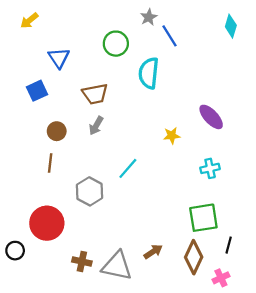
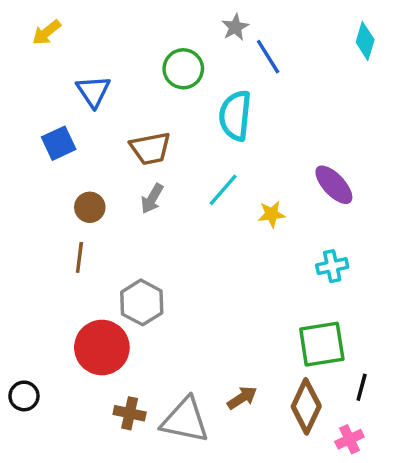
cyan line: (128, 168) -> (223, 190), moved
red circle: (47, 223) -> (102, 347), moved

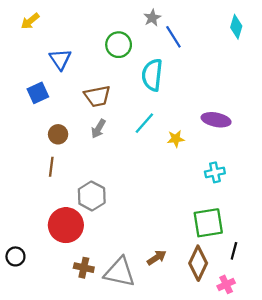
purple ellipse: (334, 185) -> (216, 120), turned -36

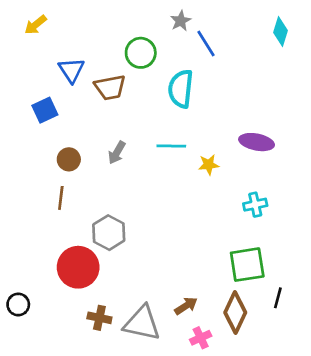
brown trapezoid: (97, 96) -> (110, 87), moved
cyan line: (144, 123) -> (171, 146), turned 50
pink cross: (226, 284) -> (201, 338), moved

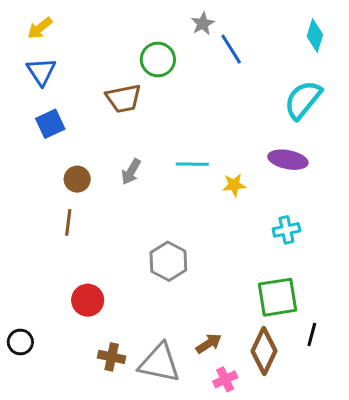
blue triangle: (71, 70) -> (41, 71), moved
cyan semicircle: (181, 89) -> (303, 100), moved, turned 33
gray hexagon: (109, 233) -> (168, 261), moved
red circle: (78, 267) -> (88, 300), size x0.7

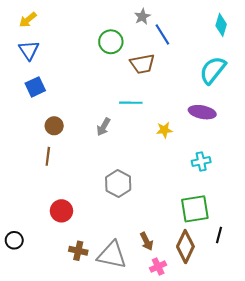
brown trapezoid: (124, 98) -> (142, 64), moved
cyan line: (192, 164) -> (131, 103), moved
gray arrow: (131, 172) -> (103, 127), moved
brown arrow: (209, 343) -> (147, 241), turned 96

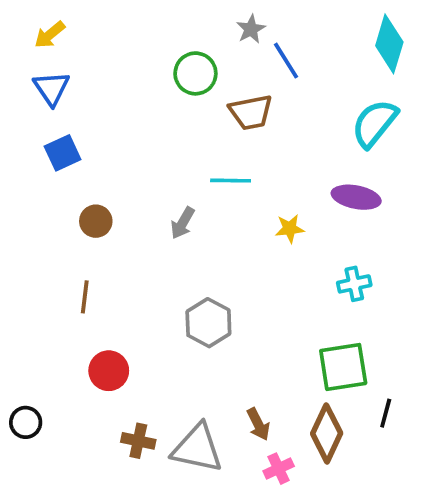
cyan diamond: (221, 25) -> (389, 44), size x1.4
brown line: (48, 156) -> (85, 297), moved

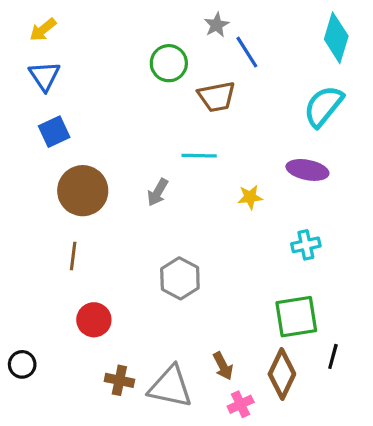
brown circle: (96, 221) -> (83, 191), size x1.8

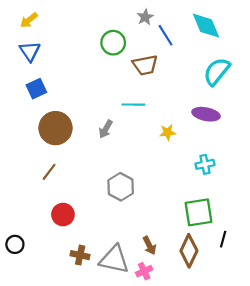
cyan diamond: (336, 38) -> (206, 26), moved, turned -40
brown line: (73, 256) -> (49, 172), turned 30
pink cross: (241, 404) -> (144, 271), moved

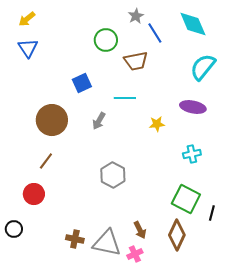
blue square: (36, 89) -> (82, 83), moved
green square: (199, 212) -> (186, 199), turned 36
red circle: (63, 215) -> (34, 194), moved
black line: (223, 239) -> (212, 213), moved

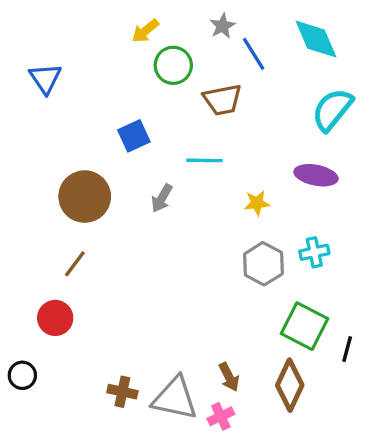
yellow arrow: (27, 19) -> (145, 31), moved
gray hexagon: (113, 175) -> (263, 264), moved

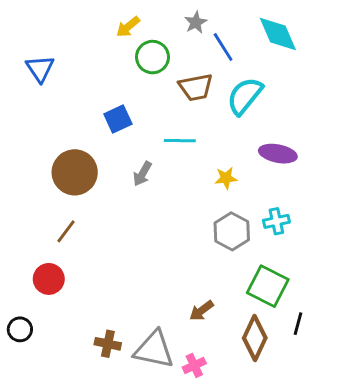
cyan semicircle: (332, 110) -> (245, 96), moved
black line: (347, 349) -> (298, 324), moved
brown arrow: (229, 377) -> (201, 311), moved, turned 80

